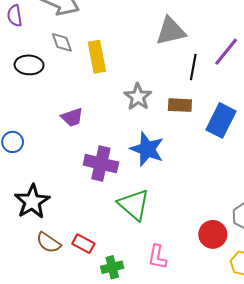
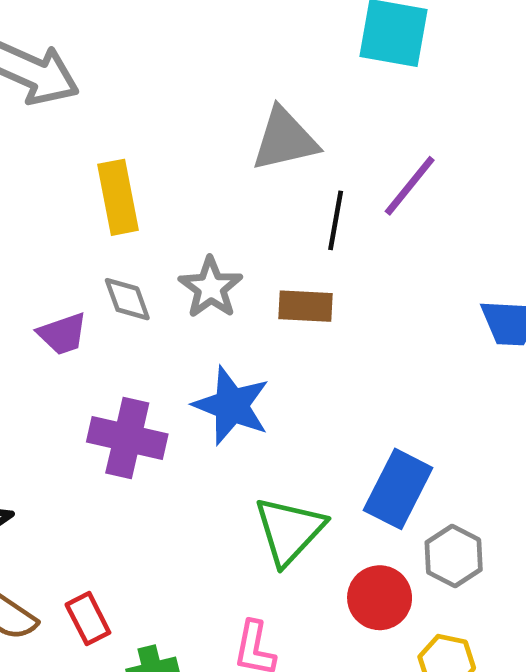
gray diamond: (62, 42) -> (127, 299), moved
blue rectangle: (221, 120) -> (398, 489), moved
green triangle: (134, 205) -> (289, 531), moved, turned 32
red rectangle: (83, 244) -> (88, 619), turned 35

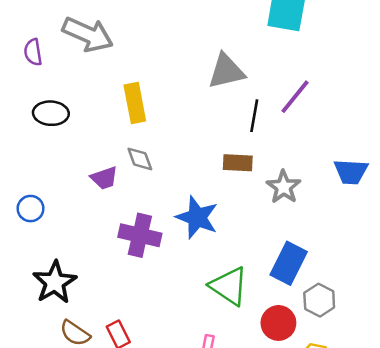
gray star: (211, 288) -> (284, 187), moved
green triangle: (289, 531) -> (229, 286), turned -39

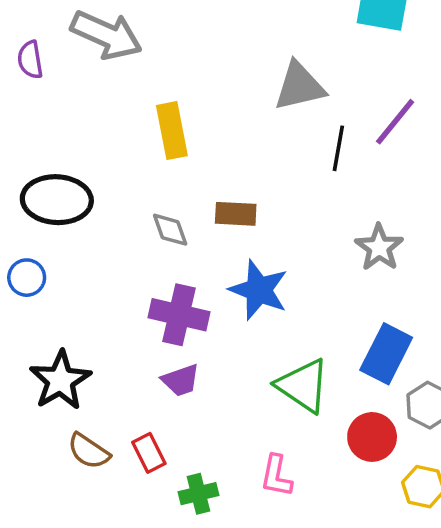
black ellipse: (51, 113) -> (57, 200), moved, size x1.4
gray diamond: (140, 159) -> (170, 230), moved
brown rectangle: (238, 163) -> (236, 214), moved
purple trapezoid: (104, 178) -> (181, 380), moved

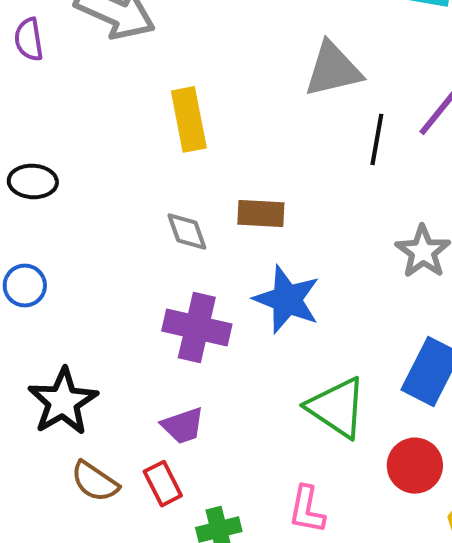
black ellipse: (57, 200) -> (33, 181), moved, size x0.6
purple trapezoid: (181, 380) -> (183, 426), moved

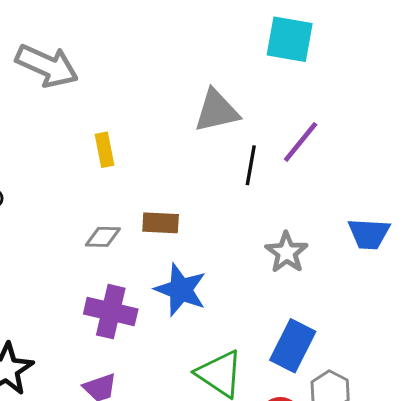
yellow rectangle: (189, 119) -> (105, 150), size x0.7
gray diamond: (187, 231) -> (103, 237), turned -69

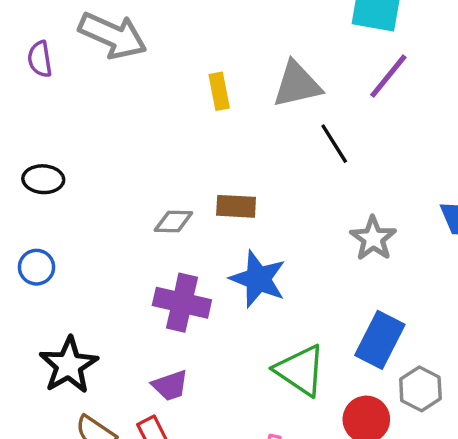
purple line: (301, 142) -> (388, 76), moved
yellow rectangle: (105, 150) -> (219, 91), moved
black line: (251, 165) -> (334, 144), turned -42

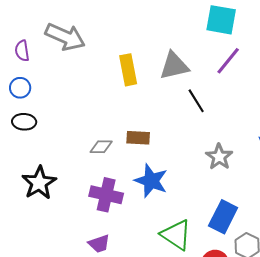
yellow rectangle: (219, 91) -> (128, 70), size x1.4
blue circle: (36, 267) -> (20, 88), moved
black star: (69, 365) -> (39, 183), moved

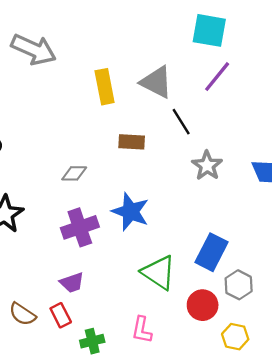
gray triangle: (174, 66) -> (156, 82), turned 40
brown rectangle: (138, 138) -> (132, 142), moved
gray star: (219, 157) -> (207, 166), moved
purple cross: (106, 195) -> (80, 227), turned -32

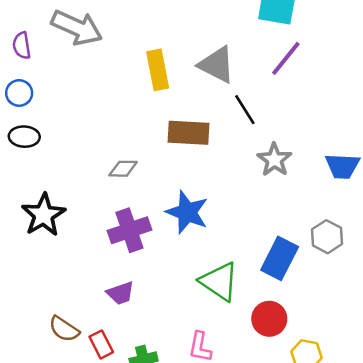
brown rectangle: (132, 142) -> (188, 133), size x1.4
gray hexagon: (239, 285) -> (327, 237), moved
red rectangle: (61, 315) -> (101, 344), moved

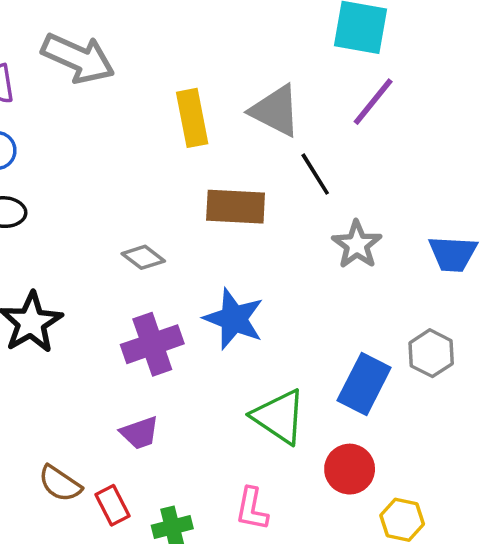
gray diamond: (123, 169) -> (143, 257), turned 36

